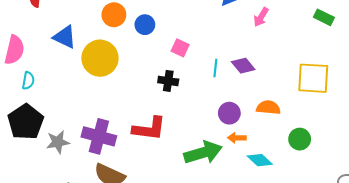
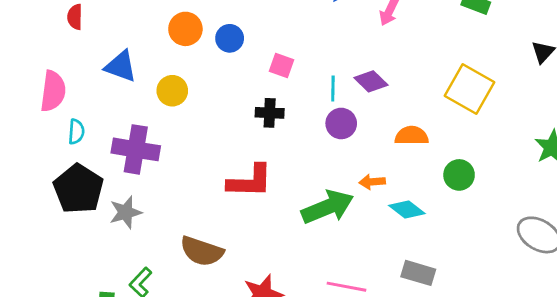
yellow circle: (100, 58) -> (172, 91), size x0.6
yellow square: (313, 78) -> (470, 89), turned 32
purple circle: (229, 113) -> (341, 123), moved
purple cross: (99, 136) -> (136, 149), moved

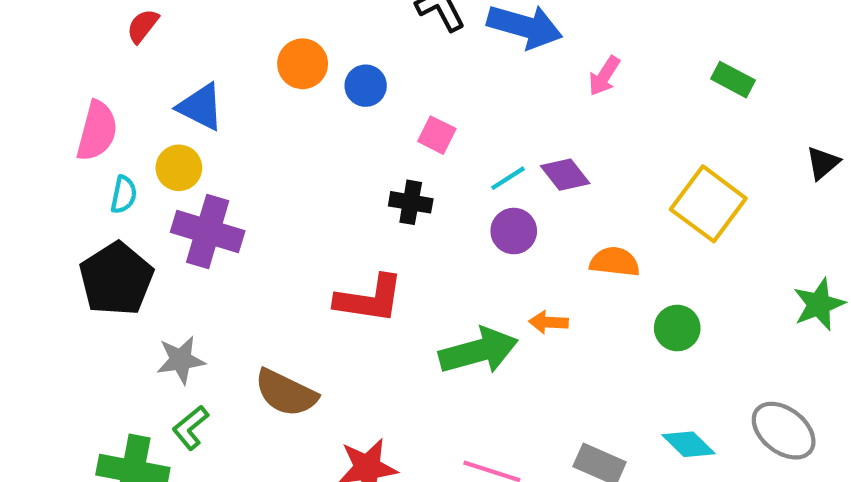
red semicircle: (75, 17) -> (143, 26), turned 30
cyan line: (333, 88) -> (508, 178), turned 50
yellow circle: (172, 91) -> (179, 168), moved
cyan diamond: (407, 210) -> (688, 444), moved
gray star: (126, 212) -> (181, 360), moved

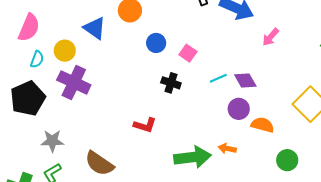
blue circle: (366, 86) -> (156, 43), moved
blue triangle: (201, 107) -> (95, 28), moved
purple circle: (514, 231) -> (239, 109), moved
red L-shape: (369, 299) -> (145, 125), size x0.7

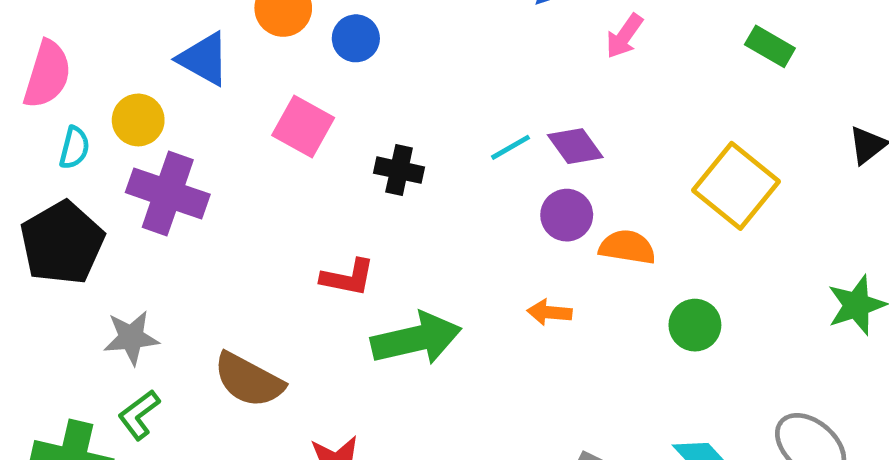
blue circle: (156, 43) -> (356, 38), moved
pink square: (188, 53) -> (303, 127), moved, size x1.4
green arrow: (193, 157) -> (416, 339), moved

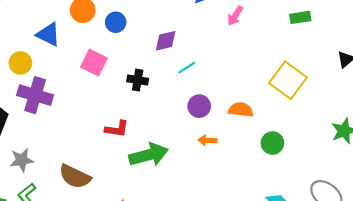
green rectangle: (770, 46) -> (300, 17), turned -36
purple diamond: (575, 146) -> (166, 41), moved, turned -65
purple circle: (567, 215) -> (199, 106), moved

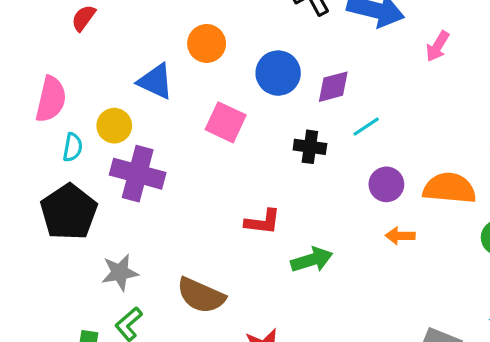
blue circle: (116, 22) -> (278, 73), moved, size x1.4
black cross: (138, 80) -> (310, 147), moved
orange semicircle: (241, 110) -> (449, 188), size x1.4
green arrow: (149, 155) -> (312, 260), size x0.7

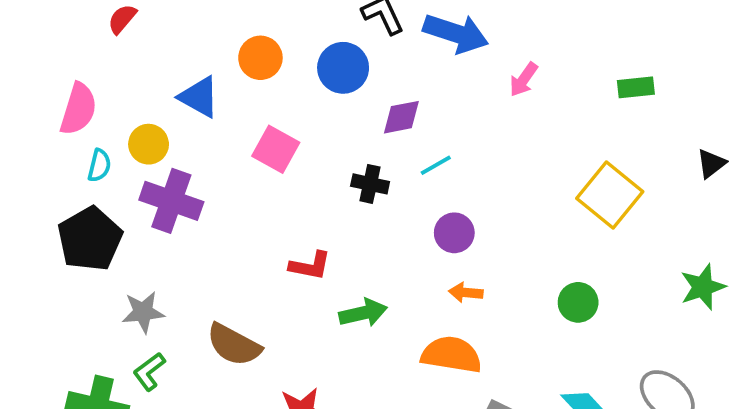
blue circle: (278, 73) -> (343, 68), moved
orange semicircle: (449, 188) -> (451, 355), moved

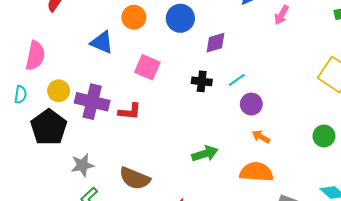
yellow circle: (149, 144) -> (59, 91), moved
cyan line: (436, 165) -> (237, 80), moved
cyan semicircle: (99, 166) -> (20, 94), moved
red L-shape: (310, 266) -> (130, 111), moved
orange arrow: (466, 293) -> (261, 137), turned 30

